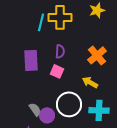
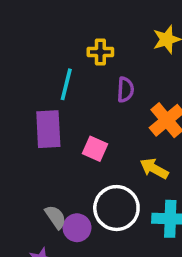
yellow cross: (60, 17) -> (100, 52), size x0.6
cyan line: (41, 22) -> (66, 84), moved
purple semicircle: (60, 51) -> (125, 90), moved

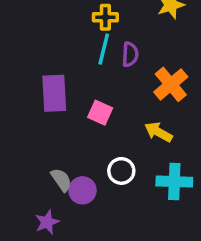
cyan line: (66, 84) -> (104, 49), moved
white circle: (116, 208) -> (121, 171), size x0.6

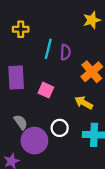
yellow cross: (105, 17) -> (21, 29), moved
gray semicircle: (61, 180) -> (21, 122), moved
purple circle: (82, 190) -> (34, 141), size x1.5

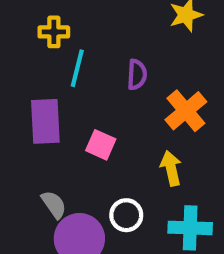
cyan line: (48, 49) -> (77, 68), moved
yellow arrow: (84, 103) -> (171, 168), turned 48

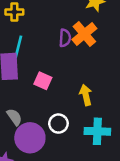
cyan line: (77, 68) -> (18, 47), moved
orange cross: (186, 111) -> (84, 34), moved

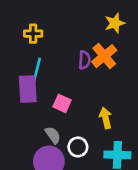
gray semicircle: (14, 117) -> (53, 135), moved

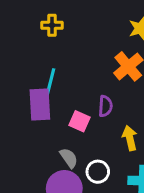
yellow cross: (33, 34) -> (52, 25), moved
purple semicircle: (84, 60) -> (105, 106), moved

